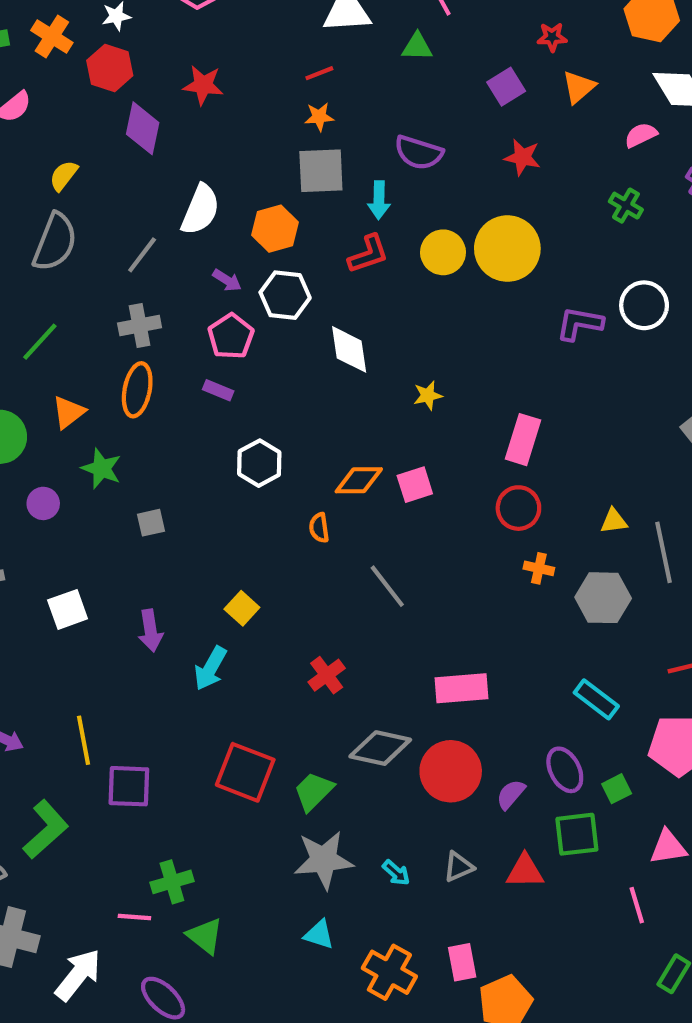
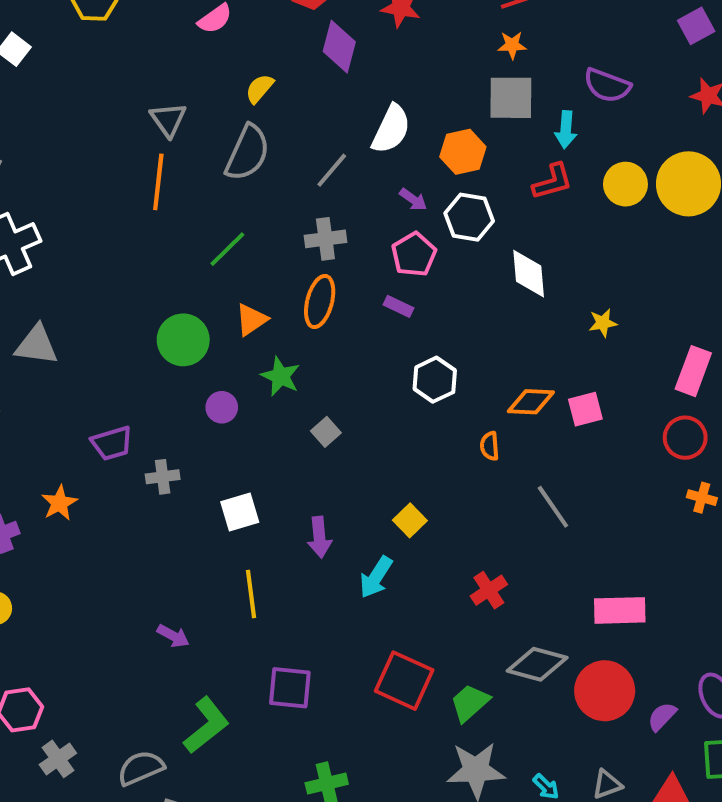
gray square: (151, 523) -> (326, 432), turned -32
yellow line: (83, 740) -> (251, 594), moved

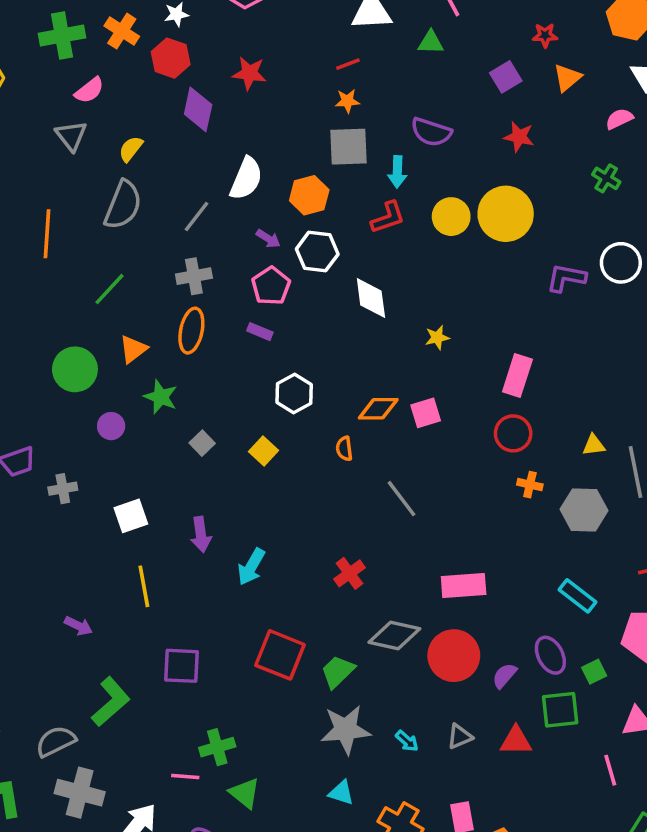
gray triangle: (168, 120) -> (71, 136), moved
yellow square: (410, 520) -> (263, 451), moved

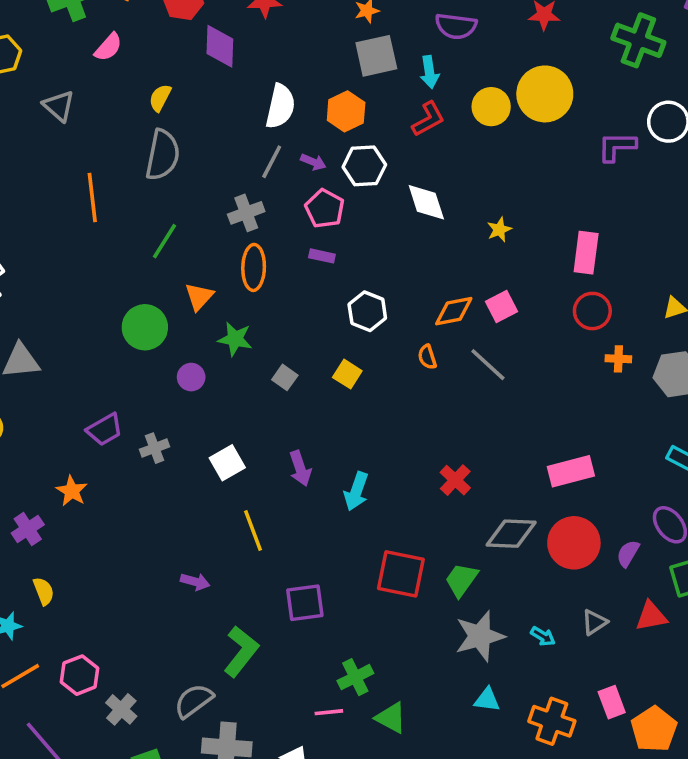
gray triangle: (71, 136) -> (59, 106), moved
green cross: (606, 178) -> (638, 40), size x1.8
gray line: (197, 217) -> (272, 162), moved
gray line: (402, 499) -> (488, 365), moved

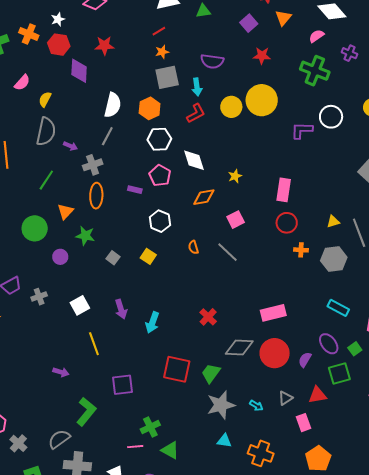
pink semicircle: (108, 47) -> (22, 83), moved
purple arrow: (313, 162) -> (70, 146), moved
pink pentagon: (325, 209) -> (160, 176), moved
orange diamond: (454, 311) -> (204, 197), moved
pink rectangle: (612, 702) -> (303, 423), moved

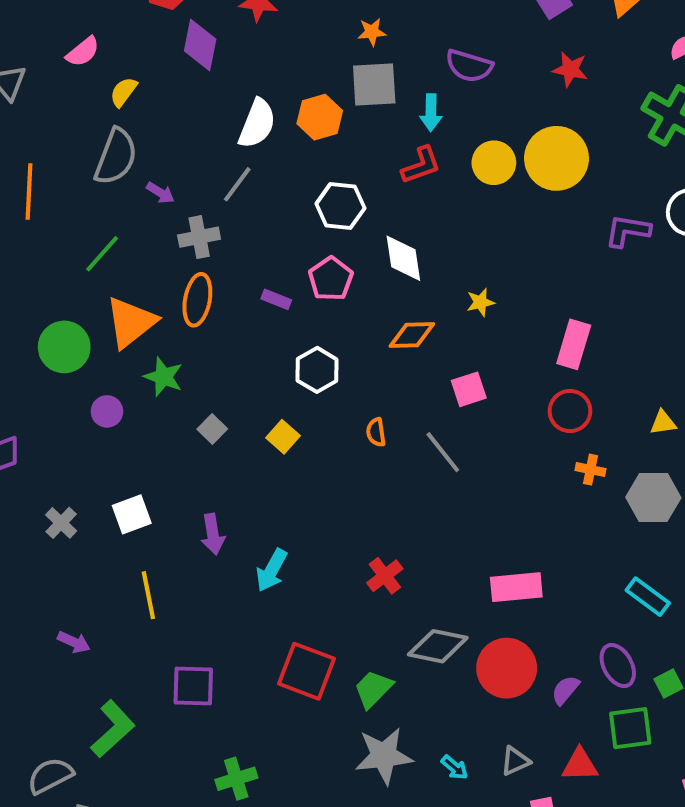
orange hexagon: (150, 108) -> (320, 117), moved
orange triangle: (65, 211) -> (131, 322), size x1.6
gray cross: (39, 297) -> (61, 523), moved, turned -35

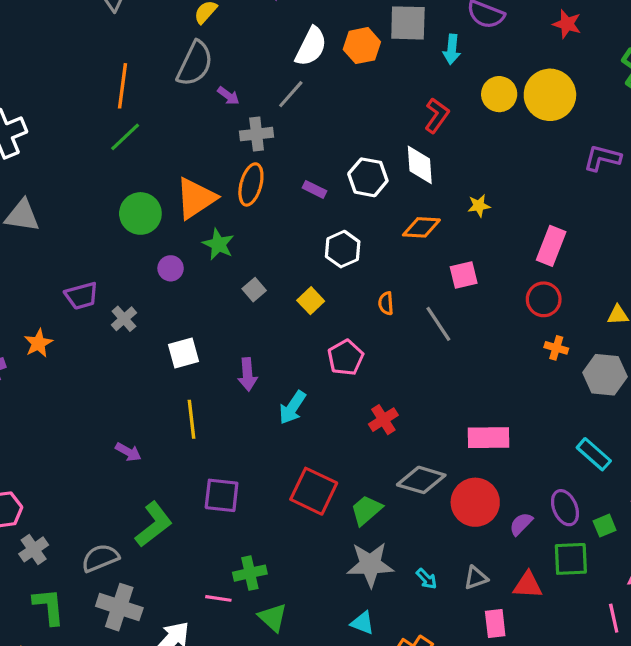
red L-shape: (421, 165) -> (437, 115), moved, turned -40
white hexagon: (340, 206) -> (368, 177), moved
green line: (102, 254) -> (125, 137), moved
pink pentagon: (331, 279) -> (346, 358), moved
gray cross: (61, 523) -> (124, 319), moved

